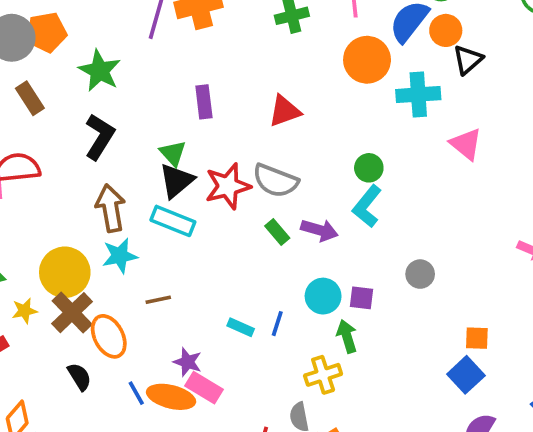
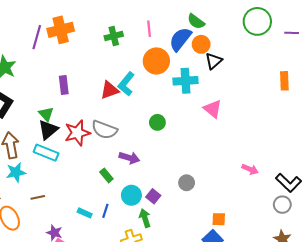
cyan L-shape: (367, 206) -> (126, 84), moved
green rectangle: (277, 232) -> (106, 175), moved
purple square: (362, 298) -> (153, 196), turned 32

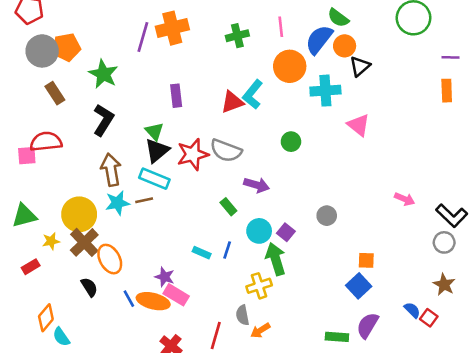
purple line: (292, 33) -> (450, 57), moved
brown line: (38, 197) -> (144, 200), moved
green arrow: (145, 218) -> (276, 259), size x1.4

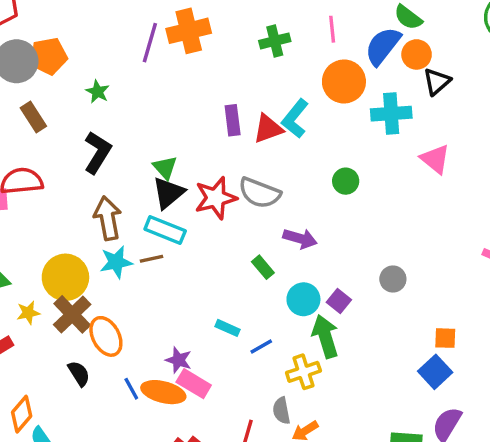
green star: (103, 74) -> (97, 92), size x0.6
purple rectangle: (176, 96) -> (233, 120), moved
blue line: (227, 250) -> (261, 347), moved, turned 42

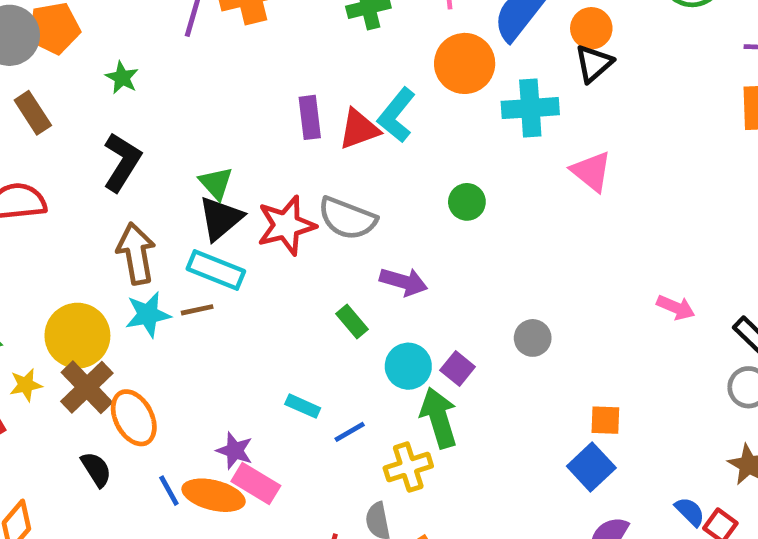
orange circle: (417, 54) -> (591, 28), moved

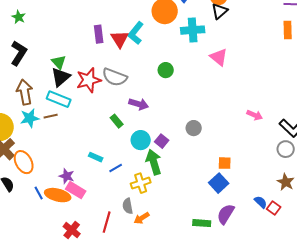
red triangle: (359, 129) -> (120, 39), turned -42

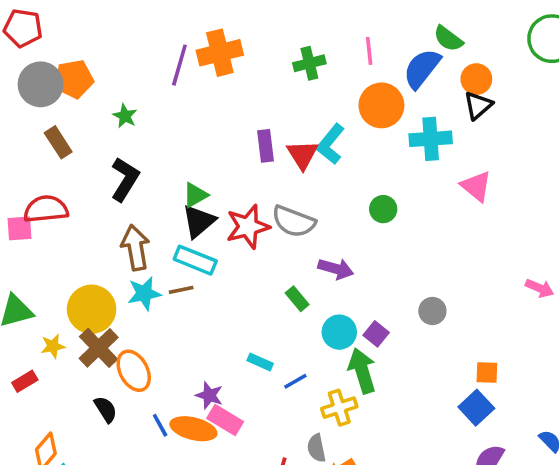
green triangle: (59, 62) -> (195, 195), turned 42

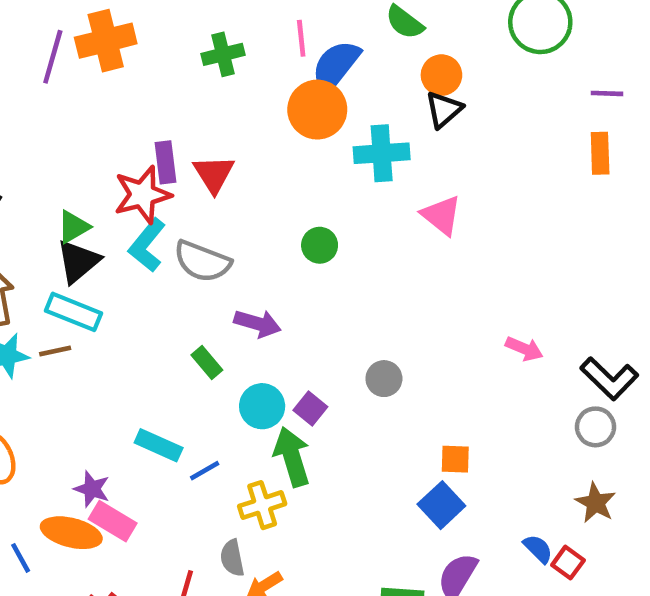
blue semicircle: (422, 69) -> (336, 66), moved
cyan L-shape: (330, 144) -> (147, 245), moved
red star: (248, 227) -> (143, 195), moved
cyan rectangle: (260, 362) -> (159, 445), size x1.4
blue line: (160, 425) -> (21, 558), moved

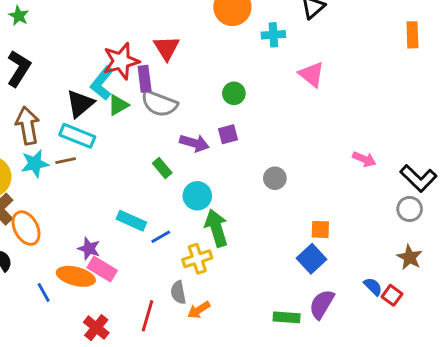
cyan cross: (382, 153) -> (273, 35), size x0.7
purple rectangle: (166, 162) -> (145, 79), moved
green triangle: (74, 227) -> (118, 105), moved
cyan L-shape: (147, 245) -> (102, 83), moved
purple square: (310, 408) -> (228, 134), moved, turned 36

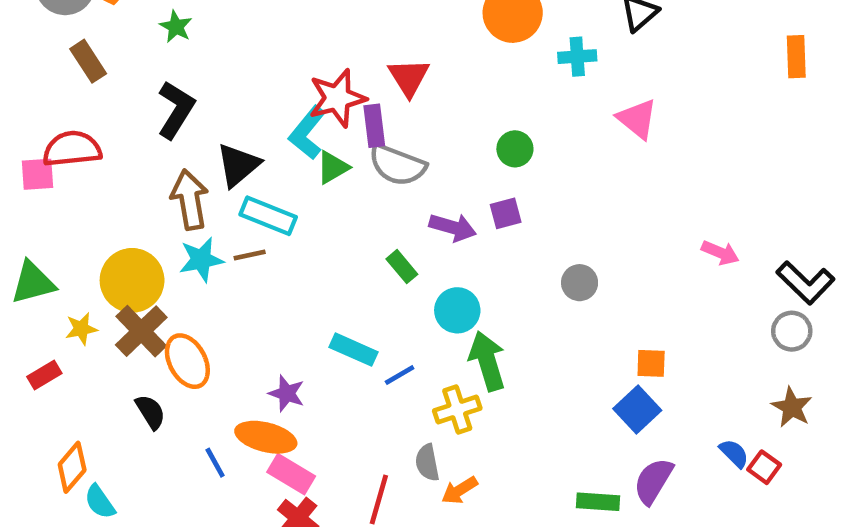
black triangle: (80, 104) -> (238, 165), moved
pink rectangle: (102, 269) -> (291, 474), moved

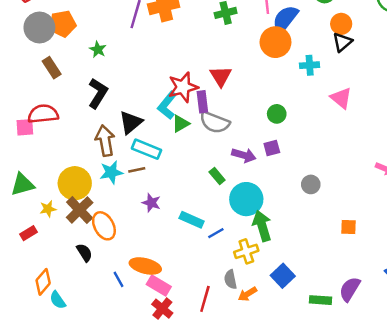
cyan circle: (457, 310) -> (246, 199), size x1.4
purple star: (287, 393) -> (151, 203), moved
blue square: (637, 410) -> (283, 276), moved

